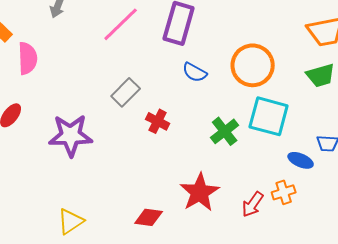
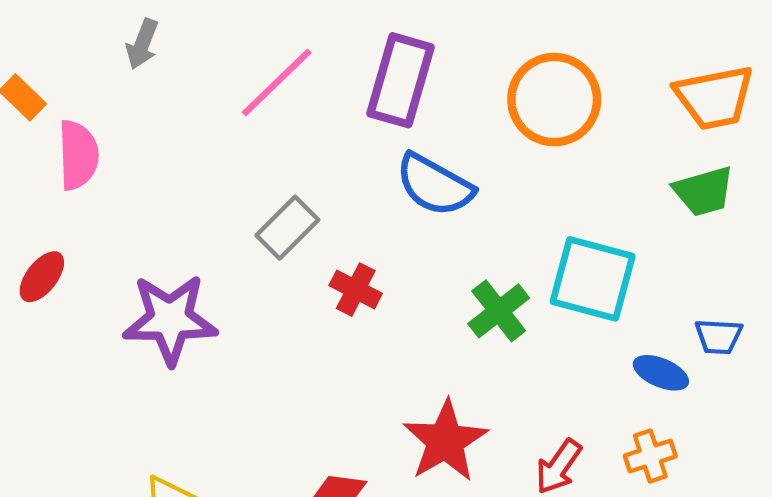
orange circle: (253, 65) -> (554, 100), moved
blue semicircle: (195, 72) -> (435, 185), size x1.5
orange cross: (284, 192) -> (650, 456), moved

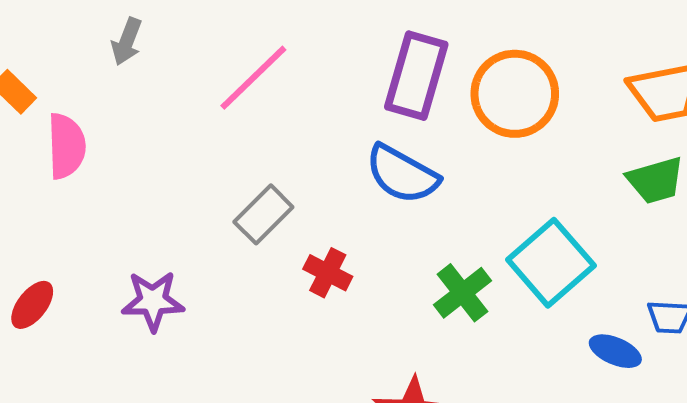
purple rectangle: (401, 80) -> (416, 76), moved
red ellipse: (42, 277) -> (32, 305), moved
cyan square: (593, 279) -> (551, 263), turned 34
purple star: (170, 319) -> (153, 301), size x0.7

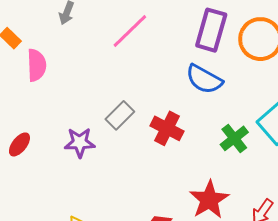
gray rectangle: (263, 214) -> (120, 115), moved
red cross: (328, 273) -> (167, 128), size x1.4

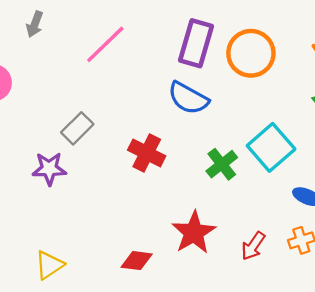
gray rectangle: (120, 115) -> (77, 128), moved

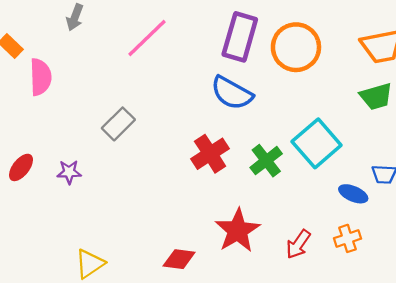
red cross: (147, 153) -> (210, 154), moved, turned 30
purple star: (49, 169) -> (69, 172), moved, size x0.7

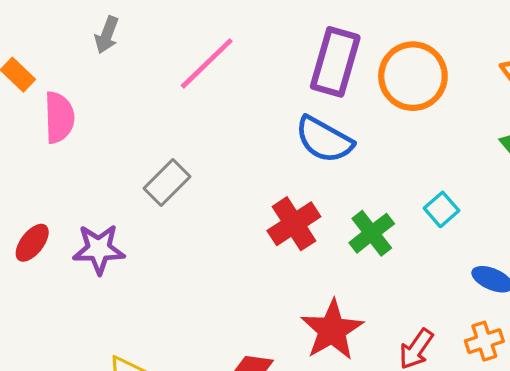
cyan square: (317, 143) -> (442, 209), size x0.5
purple star: (69, 172) -> (99, 249), size x1.5

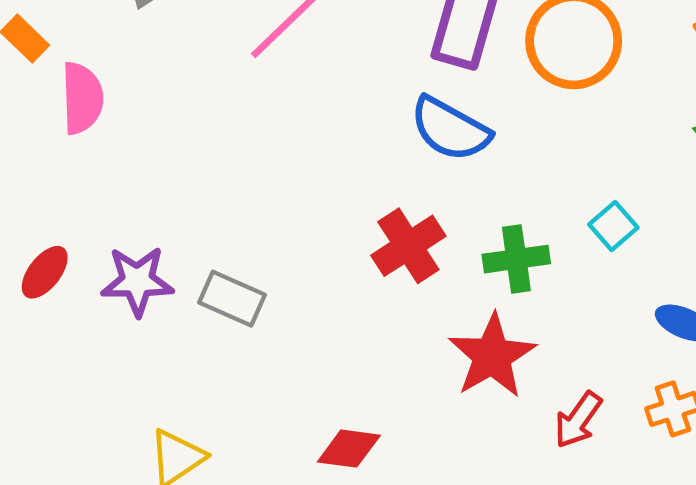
gray rectangle: (167, 182) -> (232, 299), moved, turned 69
green cross: (372, 233) -> (516, 259), turned 30
red star: (332, 330) -> (492, 356), moved

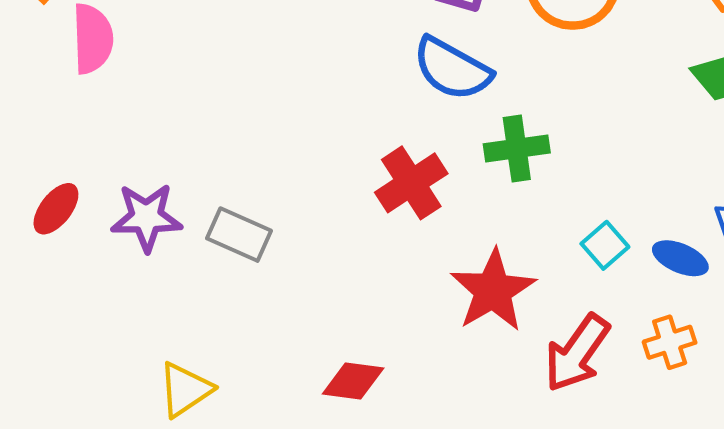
cyan square: (613, 226) -> (605, 245), moved
green cross: (516, 259) -> (517, 148), moved
red arrow: (578, 420) -> (577, 353), size x1.4

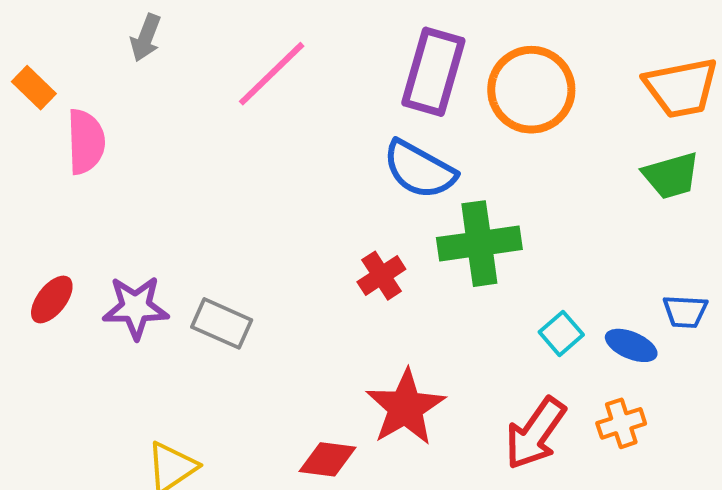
green cross: (517, 148) -> (479, 244), size x1.4
red cross: (411, 183) -> (381, 276), size x0.7
red star: (493, 291) -> (405, 407), moved

